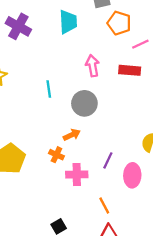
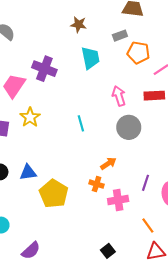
gray circle: (84, 103) -> (129, 127), moved

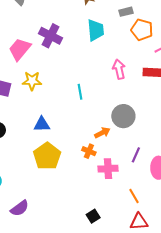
yellow star: (30, 117) -> (32, 81), turned 30
gray circle: (129, 127) -> (123, 116), moved
blue triangle: (28, 172) -> (42, 124), moved

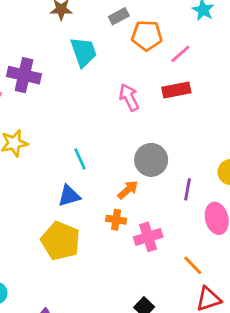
cyan line: (80, 92) -> (80, 159), moved
blue triangle: (42, 124) -> (69, 196), moved
purple line: (136, 155) -> (188, 189), moved

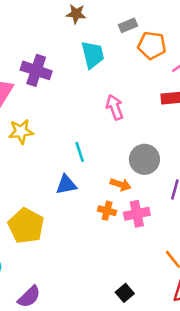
pink arrow: (129, 97) -> (115, 107), moved
orange arrow: (128, 190) -> (121, 184), turned 54
pink cross: (148, 237) -> (137, 214), moved
yellow pentagon: (61, 241) -> (26, 226), moved

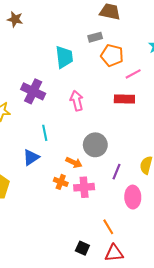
brown star: (76, 14) -> (15, 19), moved
purple cross: (36, 70) -> (33, 91), moved
blue triangle: (66, 185) -> (31, 157), turned -30
black square: (125, 293) -> (82, 248), moved, turned -32

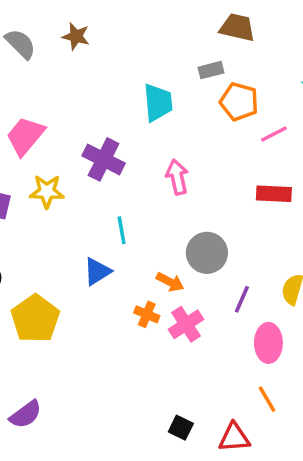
red rectangle: (124, 99) -> (274, 194), moved
pink cross: (84, 187) -> (186, 324), turned -30
orange line: (108, 227) -> (267, 399), moved

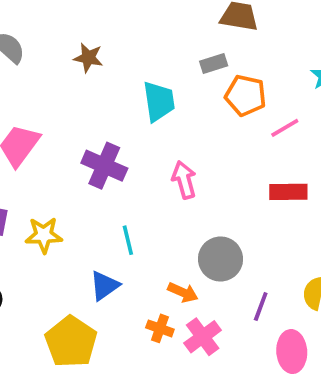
brown star: (76, 36) -> (88, 58), moved
yellow star: (47, 191) -> (44, 235), moved
yellow pentagon: (35, 319) -> (71, 342), moved

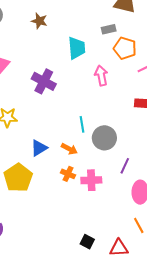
pink arrow: (184, 180) -> (101, 76), moved
cyan line: (128, 240) -> (82, 124), moved
orange arrow: (183, 292) -> (69, 149), moved
pink cross: (203, 337) -> (91, 180), turned 30

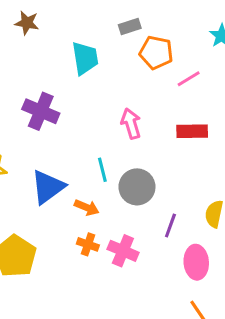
pink arrow: (101, 76) -> (131, 124), moved
blue triangle: (39, 148) -> (48, 187), moved, size x1.4
pink cross: (91, 180) -> (123, 251), turned 30

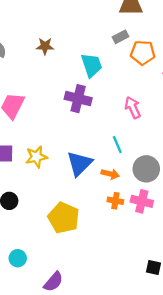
purple cross: (41, 111) -> (78, 99), moved
gray circle: (137, 187) -> (146, 169), moved

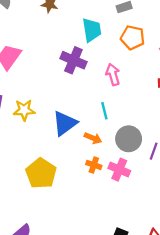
orange pentagon: (143, 53) -> (133, 38), moved
pink arrow: (133, 107) -> (113, 74), moved

